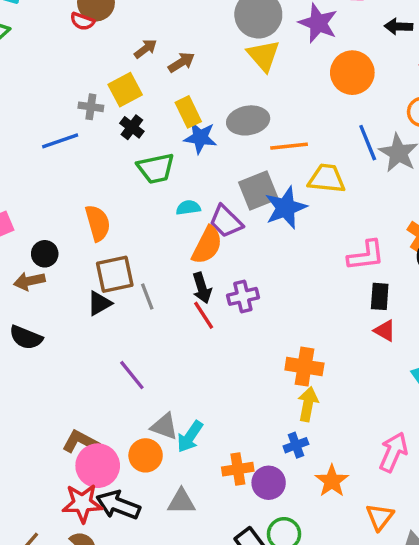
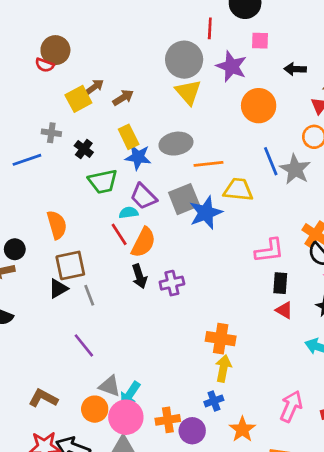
yellow square: (125, 90) -> (78, 99), moved
purple trapezoid: (226, 221) -> (143, 196), moved
gray line: (147, 296) -> (89, 295), moved
red line: (204, 315) -> (119, 234), moved
pink circle: (98, 466) -> (126, 417), moved

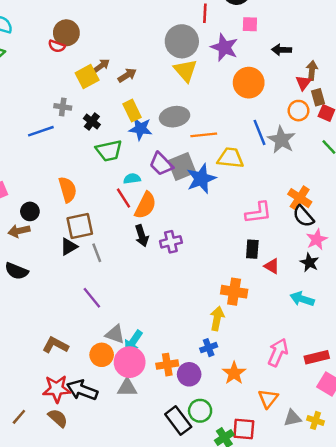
purple trapezoid: (143, 196) -> (161, 164), moved
black rectangle: (280, 283) -> (252, 249), moved
orange cross: (221, 339) -> (234, 292), moved

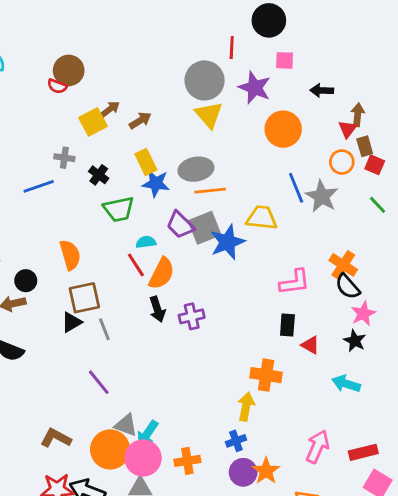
orange line: (204, 135) -> (210, 191), moved
orange circle: (102, 355) -> (110, 449), size x1.4
purple circle: (189, 374) -> (243, 472), moved

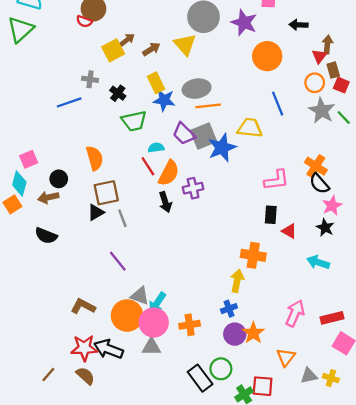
yellow triangle: (209, 115) -> (185, 45), moved
gray star: (322, 196) -> (322, 111), moved
purple cross: (192, 316) -> (193, 188), moved

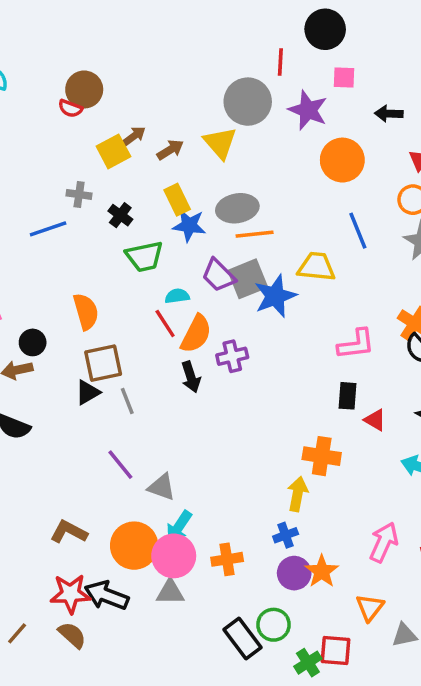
gray triangle: (140, 296) -> (162, 487), moved

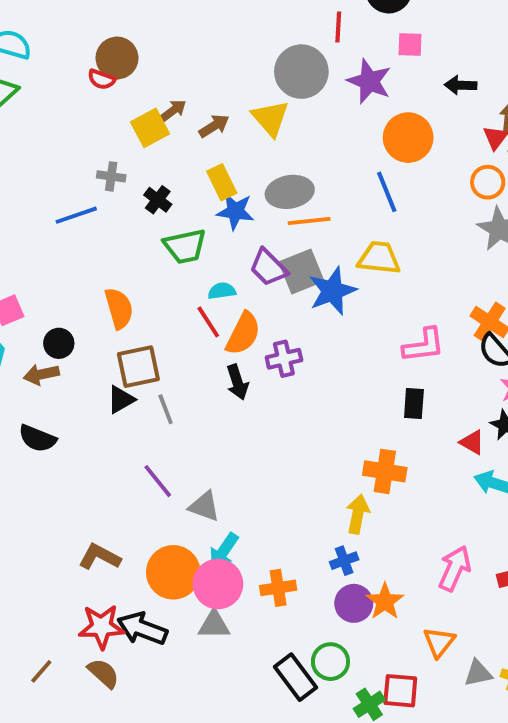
blue line: (358, 231) -> (387, 192), moved
red triangle: (375, 420) -> (472, 442), moved

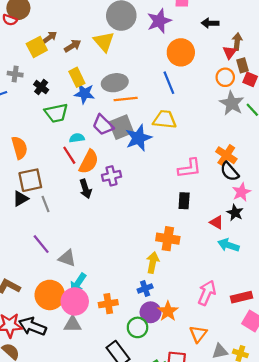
purple star: (369, 81) -> (159, 21), turned 30
green circle: (330, 662) -> (138, 327), moved

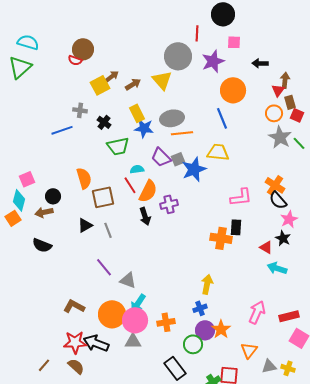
gray square: (121, 127) -> (178, 159), size x0.6
brown square: (30, 180) -> (103, 197), moved
orange cross: (168, 239) -> (221, 238), moved

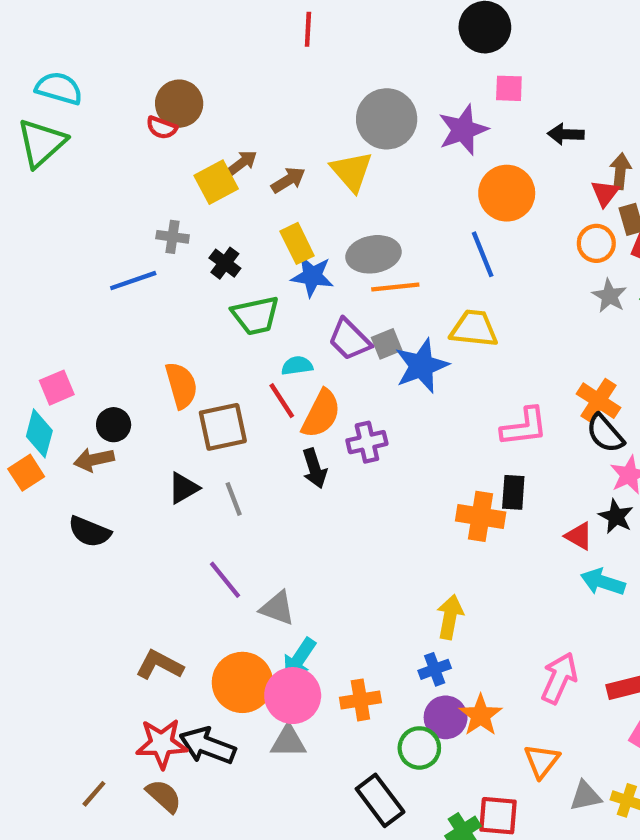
red line: (197, 33) -> (308, 29), moved
gray star: (280, 137) -> (609, 296), size x0.7

